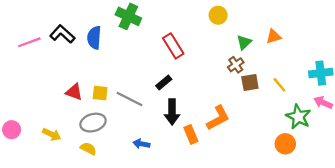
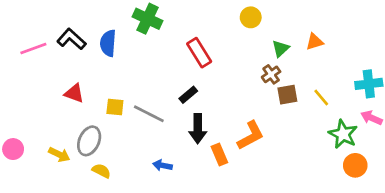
red triangle: (74, 92) -> (74, 93), moved
gray ellipse: (93, 123) -> (89, 141), moved, turned -50
orange circle: (285, 144) -> (355, 165), moved

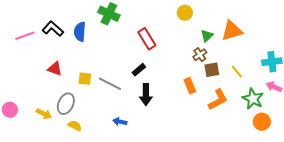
orange triangle: (315, 42) -> (232, 31), size x1.6
orange L-shape: (251, 135) -> (218, 100), moved
orange rectangle: (219, 154) -> (190, 86), moved

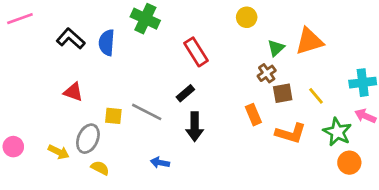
pink line: (25, 36) -> (20, 19), moved
yellow square: (85, 79) -> (113, 116), moved
orange L-shape: (218, 100) -> (291, 133), turned 45

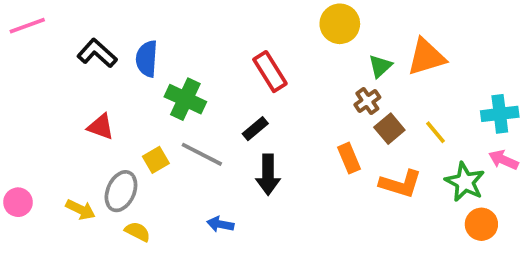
yellow circle: (247, 17) -> (340, 24), size x1.4
green cross: (145, 19) -> (185, 99), moved
brown square: (283, 93) -> (389, 129), turned -30
yellow square: (113, 116) -> (156, 160), turned -36

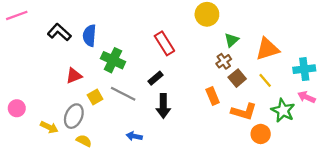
orange triangle: (426, 57) -> (267, 49), moved
red triangle: (101, 127) -> (74, 76), moved, turned -42
pink circle: (18, 202) -> (17, 108), moved
orange circle: (481, 224) -> (261, 134), moved

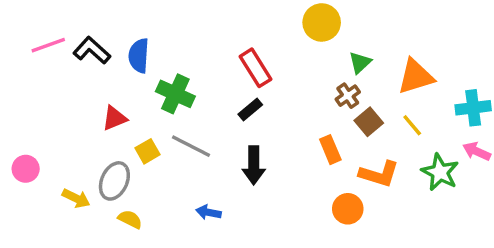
pink line: (17, 15) -> (48, 45), moved
black rectangle: (155, 78) -> (250, 110), moved
orange circle: (261, 134) -> (348, 209), moved

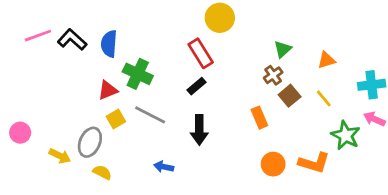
yellow circle: (322, 22) -> (220, 18), moved
orange triangle: (416, 76) -> (326, 60), size x0.6
red triangle: (114, 118) -> (108, 90), moved
orange L-shape: (379, 174) -> (314, 163), moved

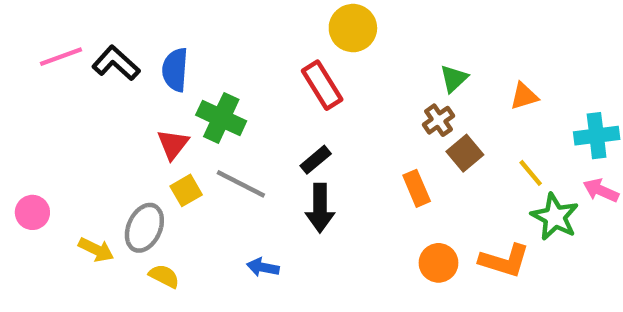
black rectangle: (197, 86) -> (316, 160), moved
red triangle: (108, 90) -> (173, 144), turned -30
yellow line: (324, 98) -> (531, 173), moved

